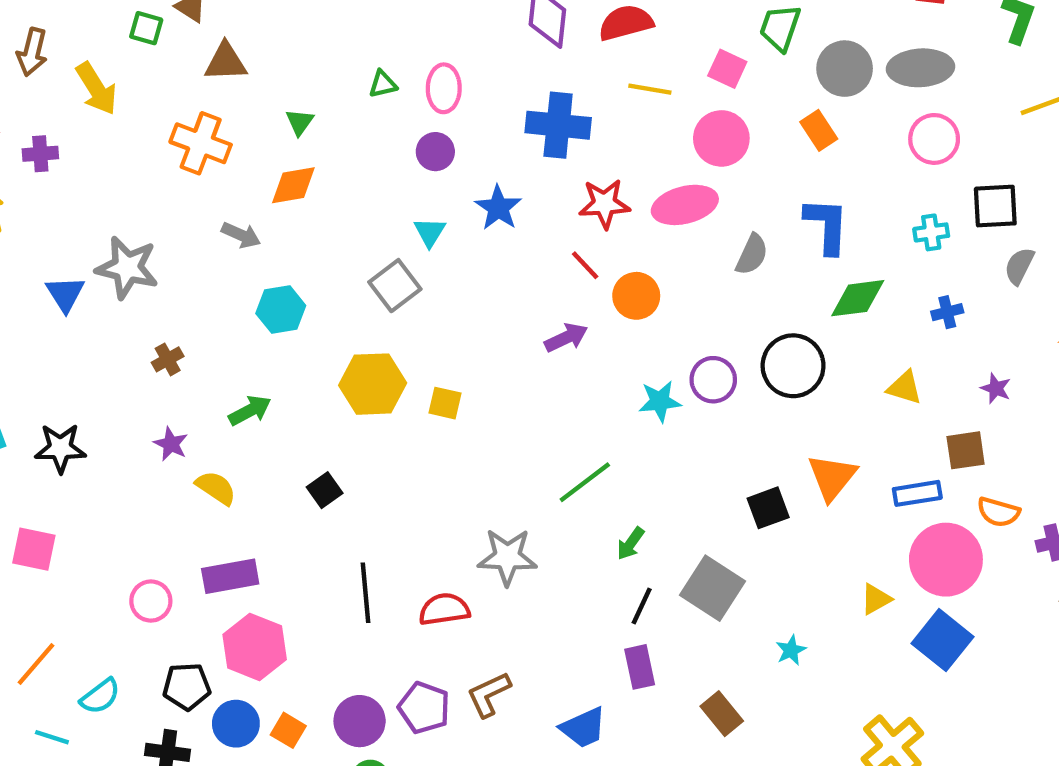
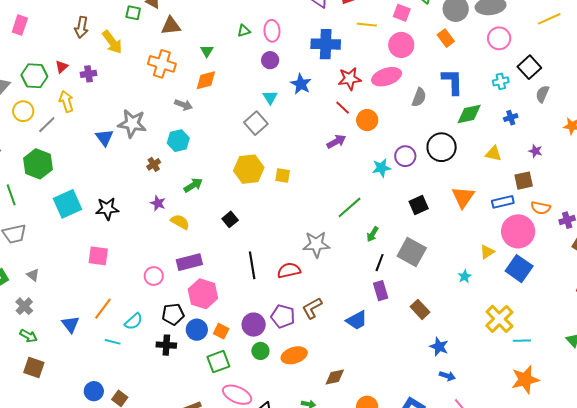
black square: (995, 206) -> (529, 67), turned -35
cyan hexagon: (281, 309) -> (178, 141), moved
black square: (768, 508) -> (419, 205), moved
cyan star: (791, 650) -> (465, 276), moved

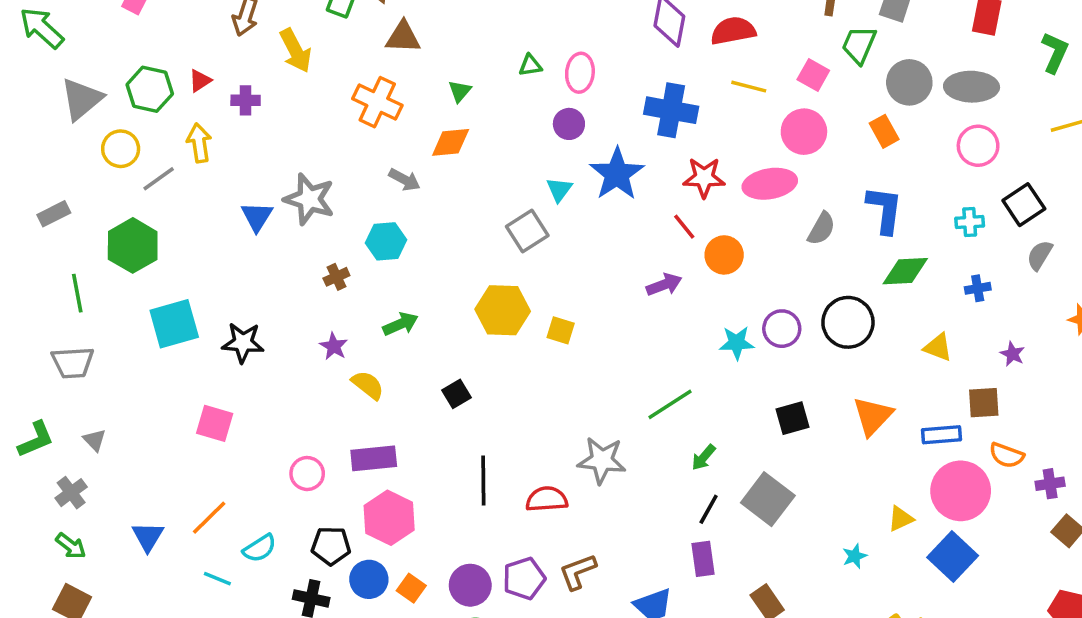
blue star: (301, 84) -> (617, 174), size x1.4
purple pentagon: (283, 316) -> (524, 578), turned 30

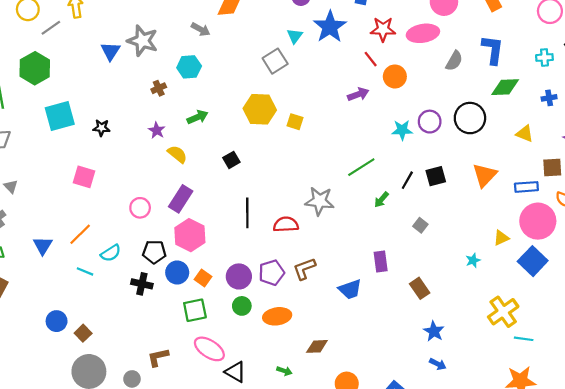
black star: (243, 343) -> (101, 128), size x0.7
purple rectangle: (374, 458) -> (181, 199), turned -52
gray square: (768, 499) -> (420, 225), size x0.5
black line: (709, 509) -> (407, 180), moved

